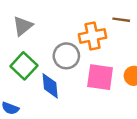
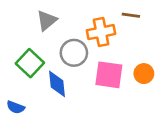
gray triangle: (23, 26) -> (47, 20), moved

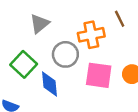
brown line: (131, 15) -> (120, 19), turned 56

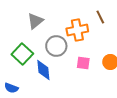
pink square: (99, 75) -> (83, 63), size x0.6

